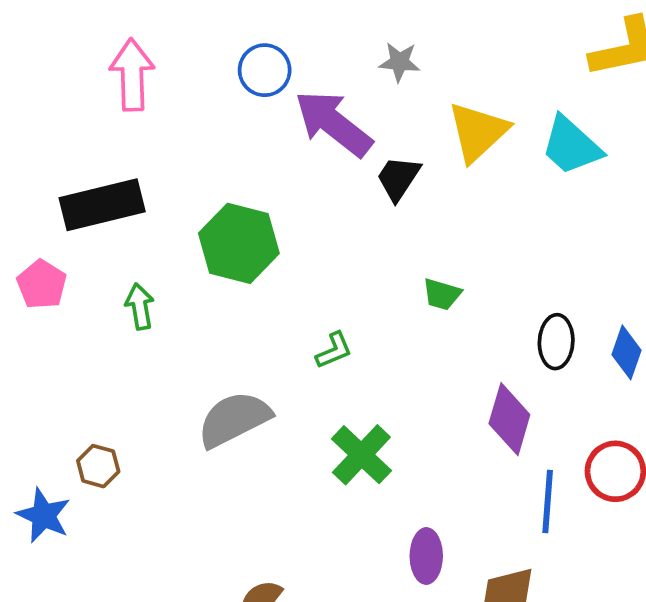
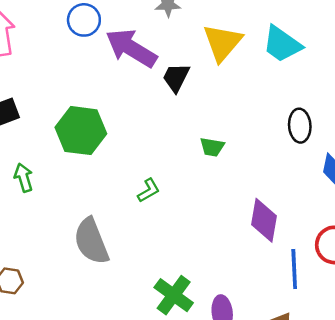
black ellipse: (556, 342) -> (300, 126), moved
gray semicircle: (234, 419) -> (91, 241), turned -78
green cross: (361, 455) -> (174, 295), moved

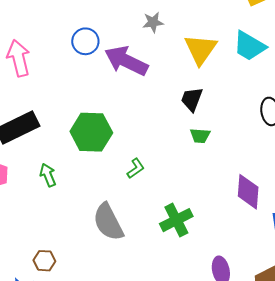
black trapezoid: (176, 78) -> (192, 99), moved
green L-shape: (149, 190) -> (136, 168), moved
green cross: (174, 295) -> (176, 220), moved, turned 32

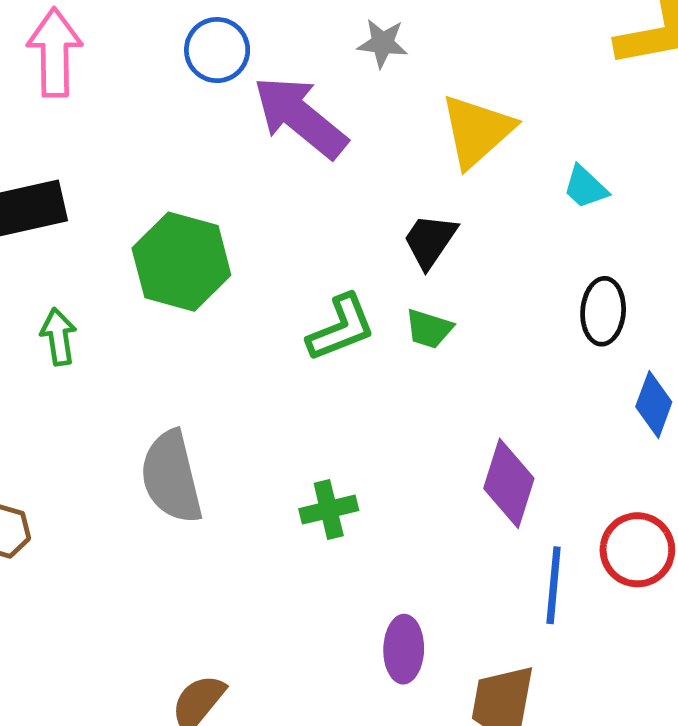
cyan trapezoid: (249, 46) -> (585, 187), moved, size x0.6
green L-shape: (136, 168) -> (341, 328), moved, size x1.5
green cross: (176, 220) -> (329, 510), size x0.7

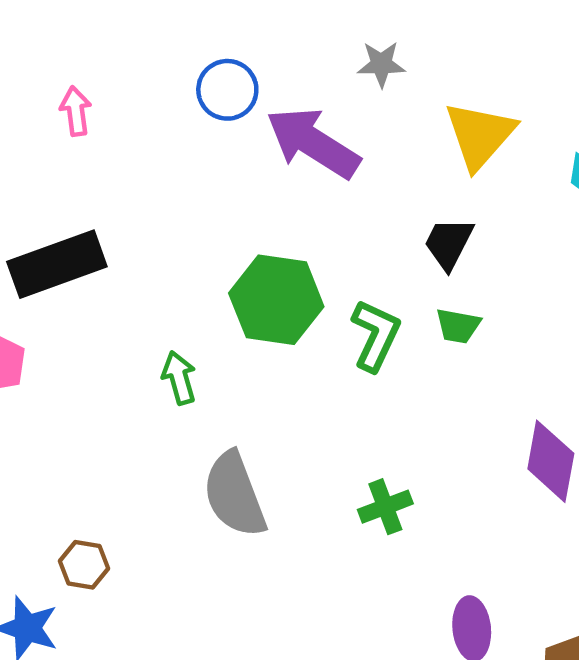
pink arrow: (55, 53) -> (76, 111), size x0.6
green hexagon: (181, 262) -> (276, 300), moved
green L-shape: (341, 328) -> (376, 335), turned -36
green arrow: (58, 337) -> (179, 378), moved

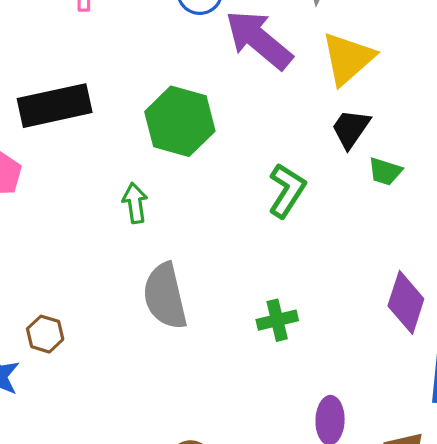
yellow triangle: (480, 135) -> (348, 58), moved
green hexagon: (276, 300) -> (180, 121), moved
green trapezoid: (458, 326) -> (385, 171), moved

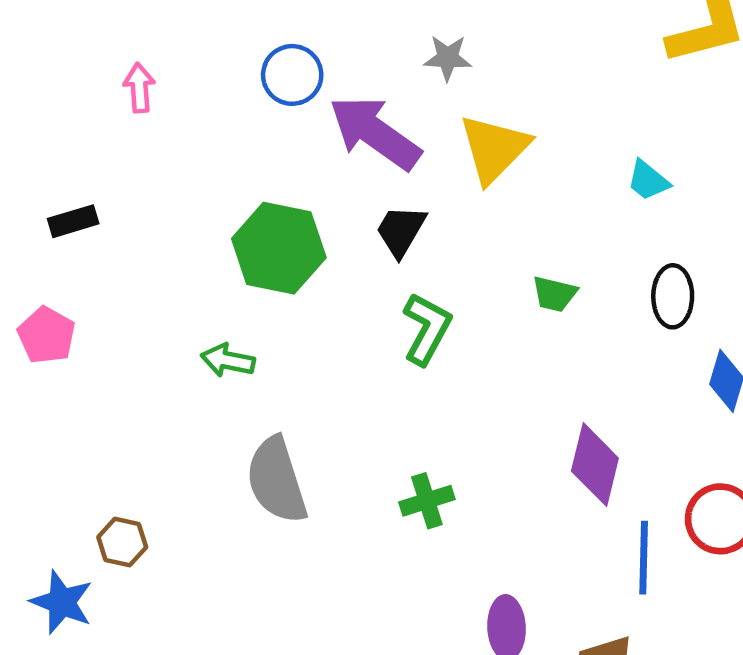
black rectangle: (55, 106) -> (73, 221), moved, size x0.5
black trapezoid: (351, 129) -> (401, 231), moved
green arrow: (135, 203) -> (228, 360), turned -66

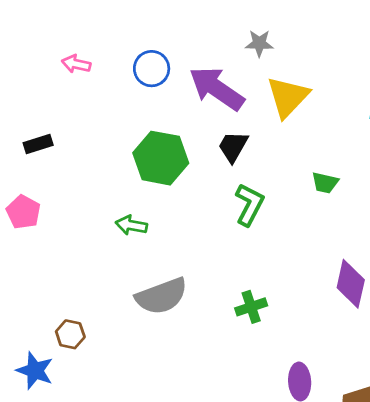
blue circle: (292, 75) -> (152, 69), moved
pink arrow: (139, 88) -> (76, 64), turned -72
gray semicircle: (277, 480) -> (162, 296), turned -92

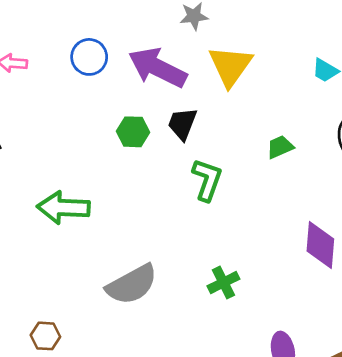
green hexagon: (161, 158) -> (133, 132), moved, size x0.6
green trapezoid: (325, 183) -> (280, 147), turned 152
green arrow: (131, 225) -> (63, 208), moved, size x1.6

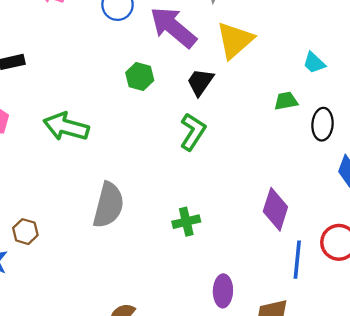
black trapezoid: (182, 124) -> (200, 82), moved
green trapezoid: (280, 147) -> (286, 101), moved
gray semicircle: (132, 284) -> (108, 205), turned -60

